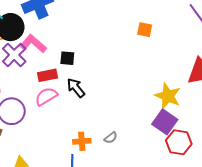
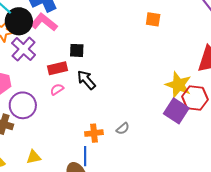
pink L-shape: (33, 44) -> (44, 22), moved
pink semicircle: (46, 96) -> (57, 89), size x0.6
red hexagon: (179, 142) -> (195, 98), moved

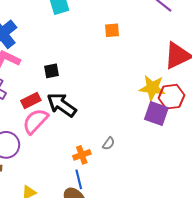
black square: (77, 50) -> (51, 71), moved
black arrow: (86, 80) -> (62, 105), size x1.4
pink semicircle: (57, 89) -> (35, 121), size x2.0

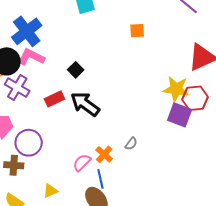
black square: (51, 71) -> (76, 70), turned -35
pink semicircle: (35, 121) -> (82, 163), moved, size x0.7
orange cross: (82, 155) -> (104, 154), turned -30

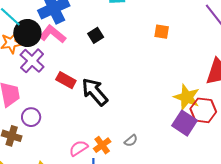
black square: (76, 70) -> (96, 35), moved
red rectangle: (54, 99) -> (66, 80), turned 42
purple circle: (29, 143) -> (31, 117), size x0.7

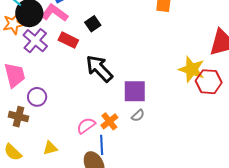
black square: (96, 35) -> (93, 24), moved
red rectangle: (66, 80) -> (68, 40), moved
purple square: (185, 123) -> (135, 91), moved, turned -30

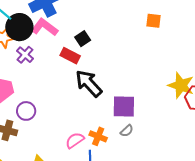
red rectangle: (68, 40) -> (70, 56), moved
purple cross: (35, 41) -> (25, 55), size x0.7
orange cross: (109, 121) -> (98, 136), turned -30

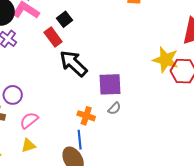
red rectangle: (70, 56) -> (53, 37), turned 30
pink semicircle: (75, 140) -> (29, 120), moved

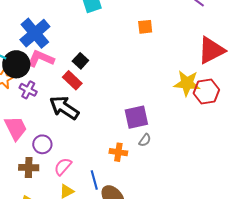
black arrow: (73, 63) -> (64, 108), moved
blue line: (80, 140) -> (94, 180), moved

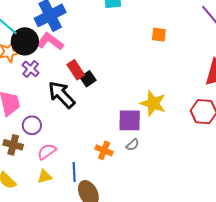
black square: (80, 61) -> (88, 79), moved
yellow star: (187, 83) -> (153, 103), moved

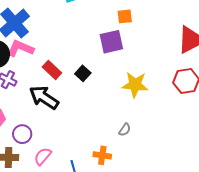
black square: (88, 79) -> (83, 73), moved
purple square: (130, 120) -> (111, 42), moved
orange cross: (104, 150) -> (102, 155), moved

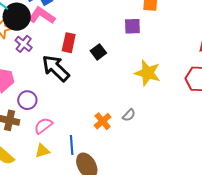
purple square: (111, 42) -> (132, 26), size x0.7
red rectangle: (52, 70) -> (69, 43), turned 48
orange cross: (102, 155) -> (103, 121), moved, turned 30

